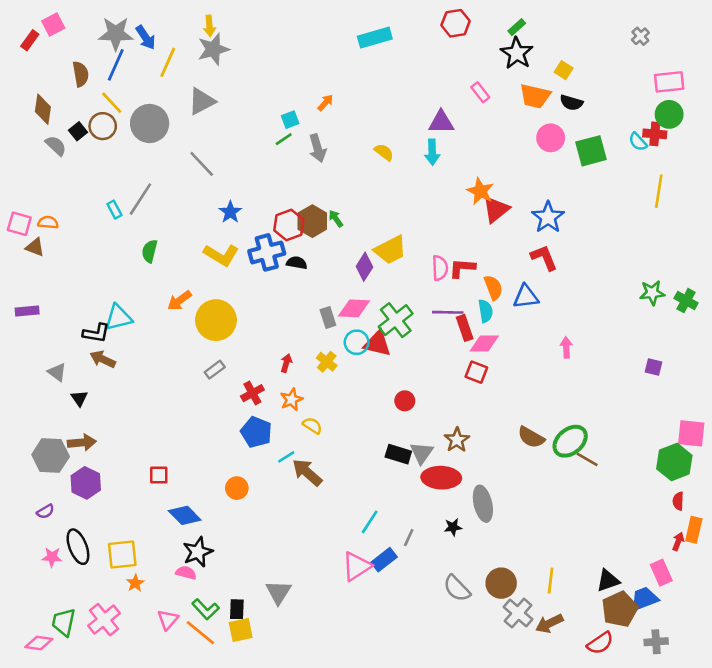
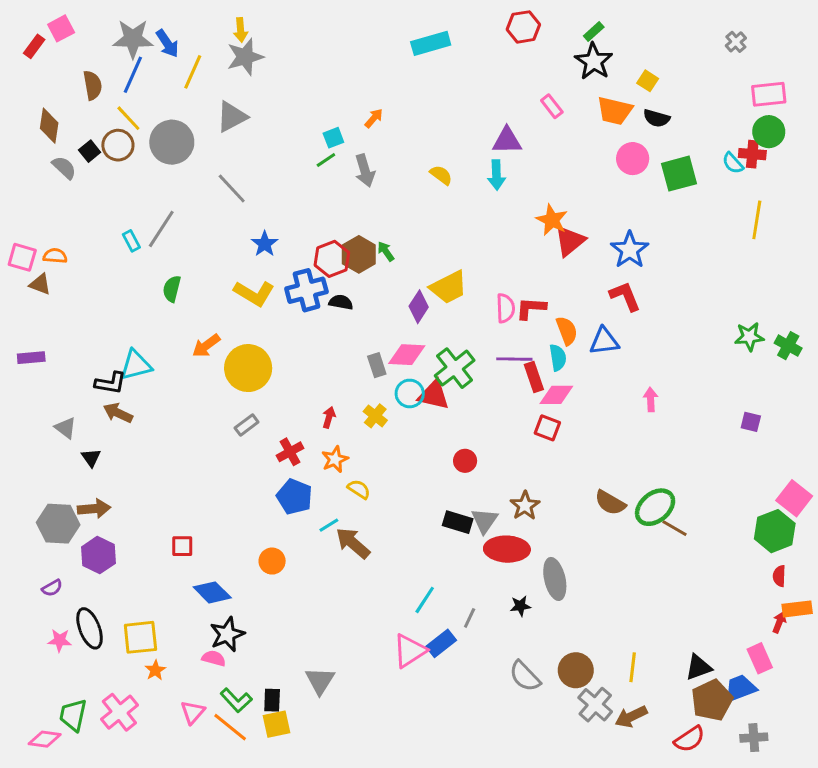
pink square: (691, 433) -> (794, 498), turned 32
orange rectangle: (694, 530) -> (797, 609), turned 70

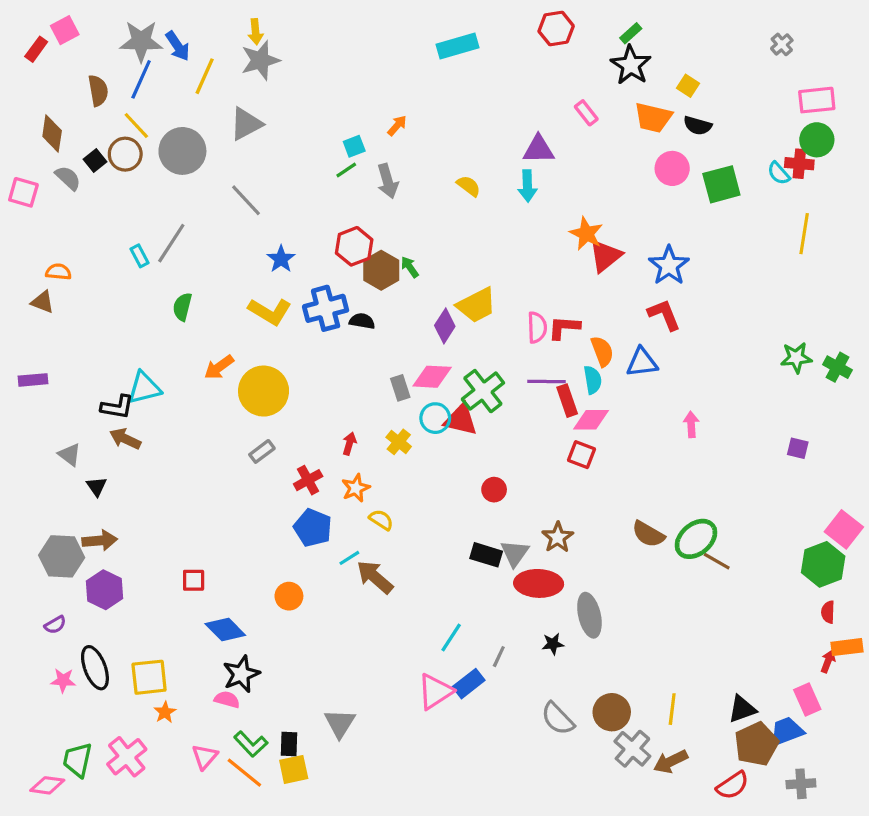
pink square: (22, 257) -> (23, 192), moved
red hexagon: (332, 259) -> (354, 246), moved

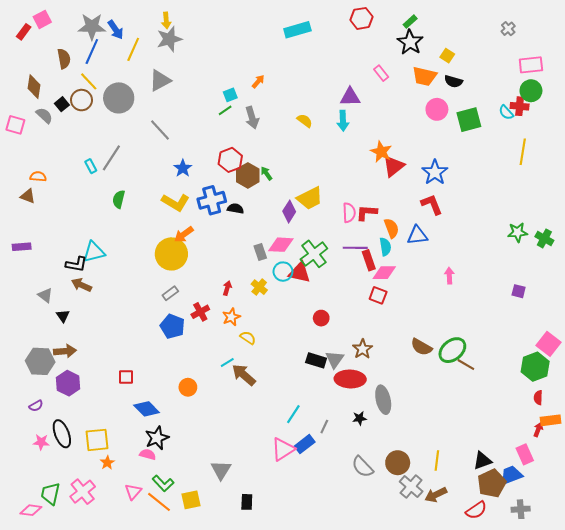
orange arrow: (219, 367) -> (184, 234), moved
blue pentagon: (313, 528) -> (172, 326), moved
black rectangle: (289, 744) -> (247, 502), moved

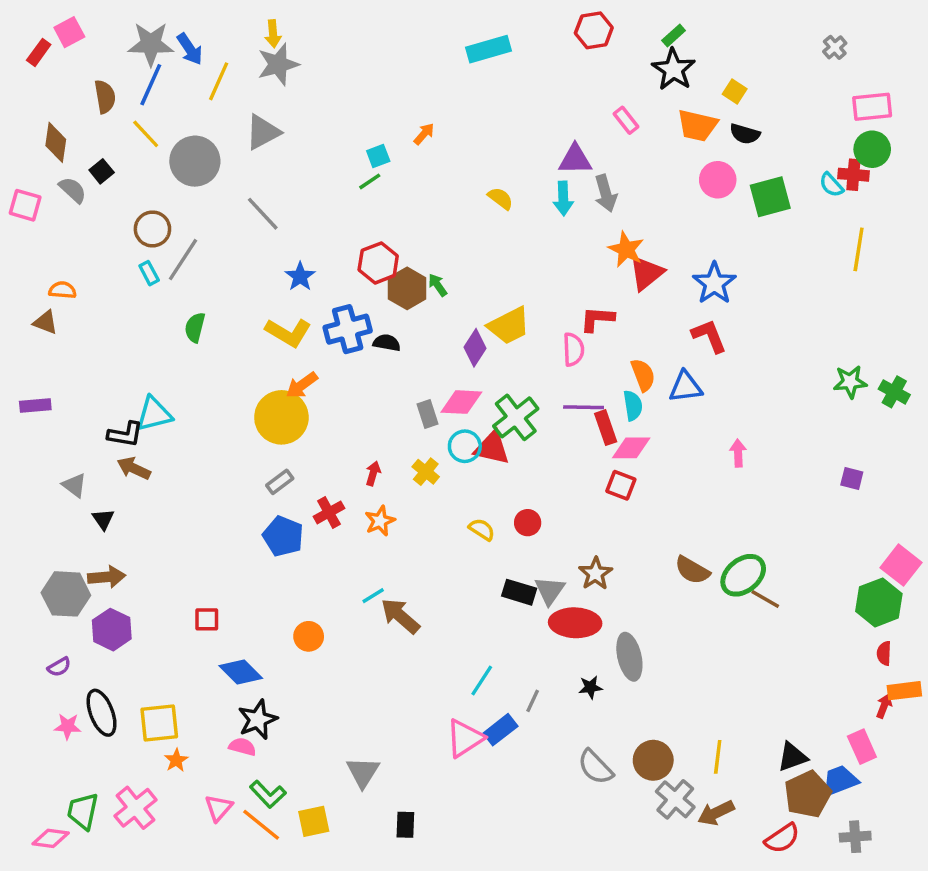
brown circle: (82, 100) -> (152, 229), moved
gray arrow: (252, 118) -> (606, 193), moved
red L-shape: (367, 213) -> (597, 319), moved
yellow semicircle: (248, 338) -> (482, 529), moved

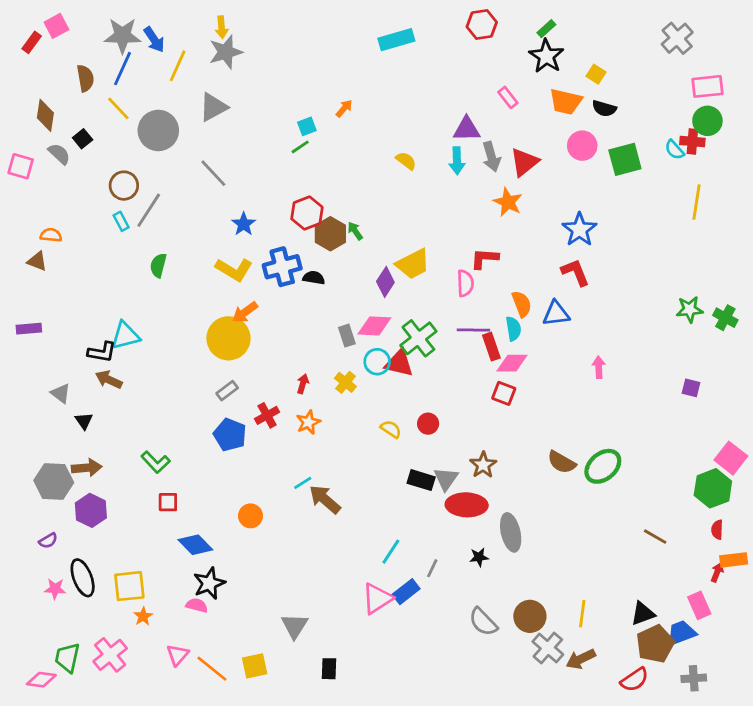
gray cross: (835, 47) -> (677, 38), size x1.6
red triangle: (646, 273) -> (524, 162), moved
brown line: (765, 599) -> (655, 537), moved
green L-shape: (268, 794) -> (156, 462), moved

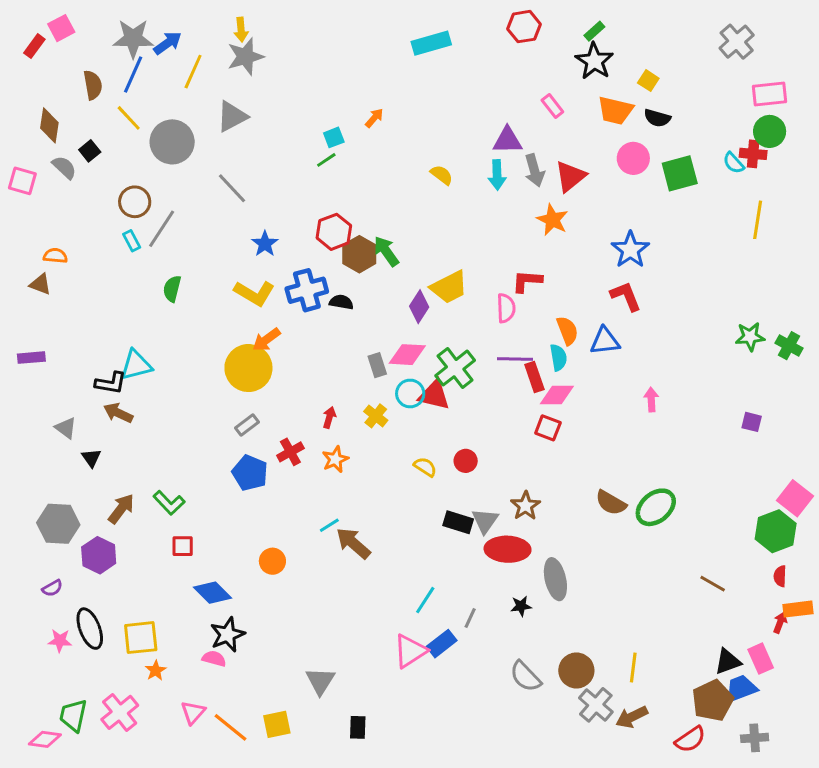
blue arrow: (154, 40) -> (168, 43), turned -92
green arrow: (355, 231) -> (386, 251), size x1.5
brown arrow: (87, 468) -> (121, 509), moved, turned -48
black triangle: (643, 614) -> (728, 662), moved

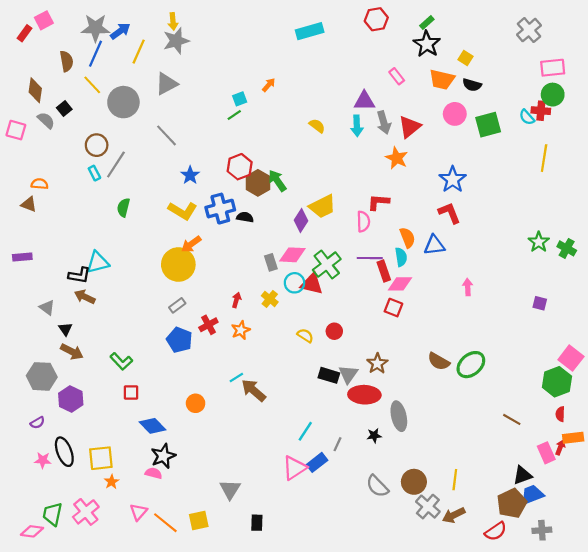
green star: (750, 337) -> (539, 242), turned -30
brown arrow: (121, 509) -> (72, 352), moved, turned 80
pink rectangle: (761, 659) -> (546, 453), moved

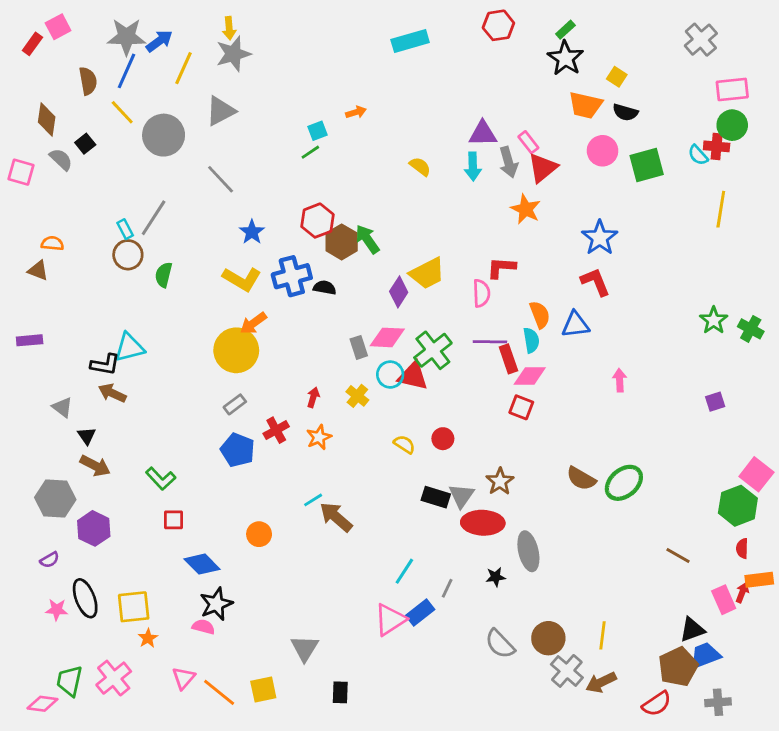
pink rectangle: (397, 76) -> (528, 142), moved
orange arrow: (269, 85) -> (356, 112), turned 32
brown circle: (97, 145) -> (128, 255), moved
purple square: (540, 303) -> (715, 402), turned -32

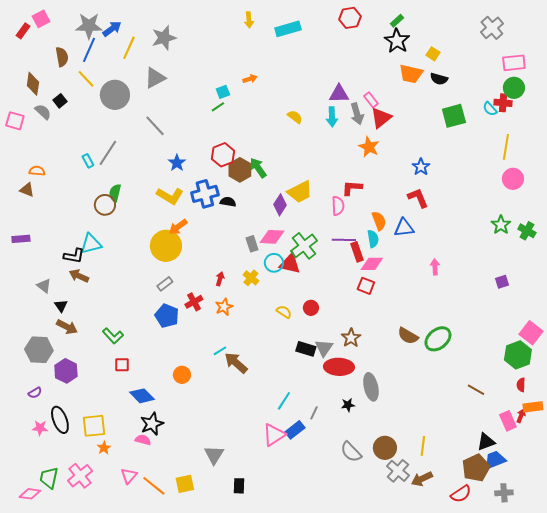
yellow arrow: (229, 28) -> (249, 20), moved
pink circle: (603, 151) -> (513, 179), moved
blue star: (600, 238) -> (421, 167), size x0.7
brown circle: (128, 255) -> (105, 205), moved

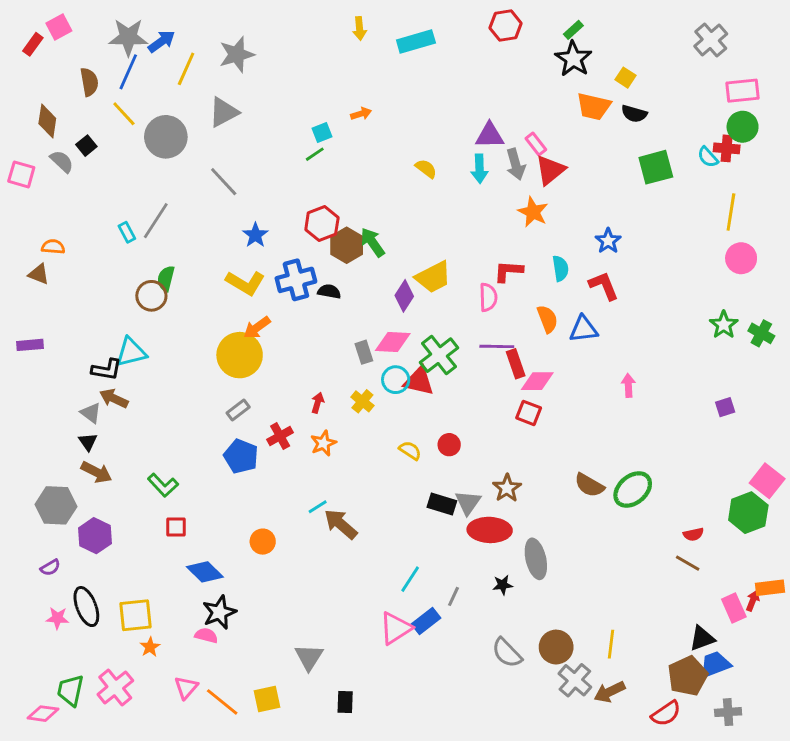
cyan semicircle: (373, 239) -> (560, 268), moved
gray triangle: (44, 286) -> (91, 413), moved
red semicircle: (521, 385) -> (693, 534), moved, turned -104

